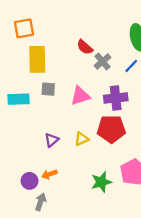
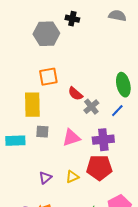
orange square: (24, 28) -> (48, 77), moved

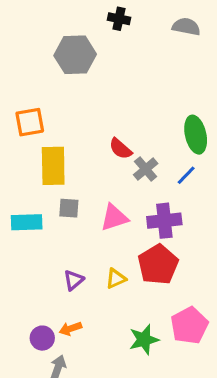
black cross: (72, 19) -> (119, 19), moved
orange square: (48, 77) -> (30, 122), moved
red pentagon: (99, 168) -> (158, 264), turned -30

